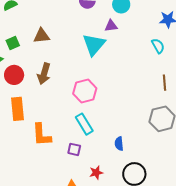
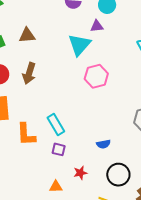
pink hexagon: (85, 91) -> (96, 76), moved
cyan rectangle: (84, 124) -> (56, 125), moved
blue semicircle: (119, 144) -> (103, 144), turned -96

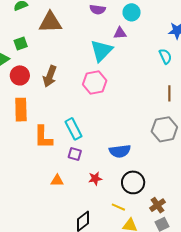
brown triangle: (27, 35) -> (50, 22), moved, size x1.4
pink hexagon: (96, 76) -> (95, 82), moved
blue semicircle: (103, 144) -> (120, 151), size x1.5
orange triangle: (56, 187) -> (57, 180), moved

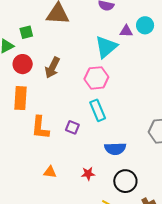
cyan circle: (132, 12) -> (145, 25), moved
cyan rectangle: (73, 129) -> (98, 110), moved
purple square: (75, 154) -> (72, 127), moved

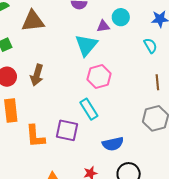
pink hexagon: (96, 78) -> (99, 76), moved
purple square: (72, 127) -> (67, 130), size x1.6

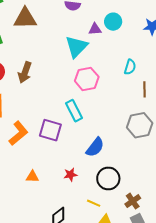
cyan semicircle: (150, 46) -> (130, 67), moved, turned 42
orange L-shape: (35, 136) -> (18, 133), turned -130
blue semicircle: (113, 144) -> (95, 147), turned -45

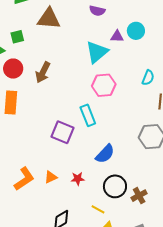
orange L-shape: (18, 133) -> (24, 179), moved
orange triangle: (32, 177) -> (51, 177), moved, turned -32
brown cross: (133, 201) -> (139, 196), moved

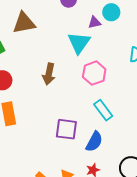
brown arrow: (43, 72) -> (49, 74), moved
cyan rectangle: (88, 115) -> (103, 110), moved
blue semicircle: (105, 154) -> (94, 142), moved

